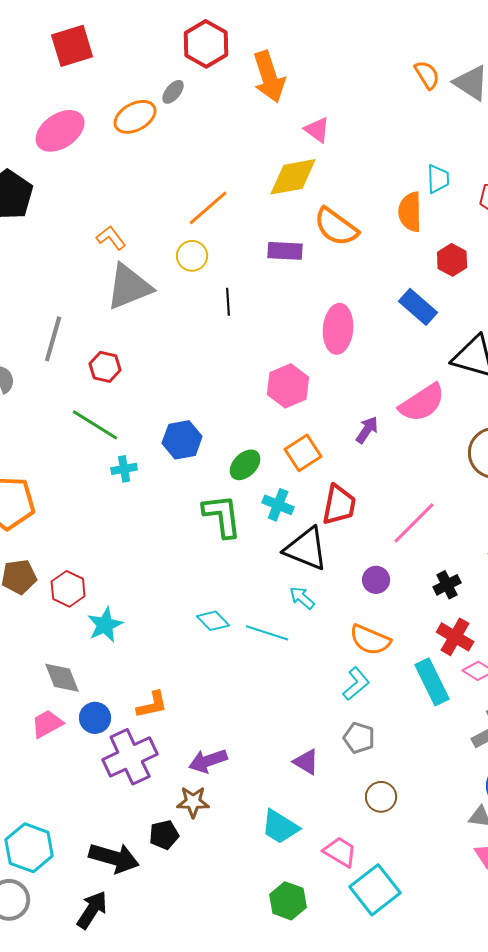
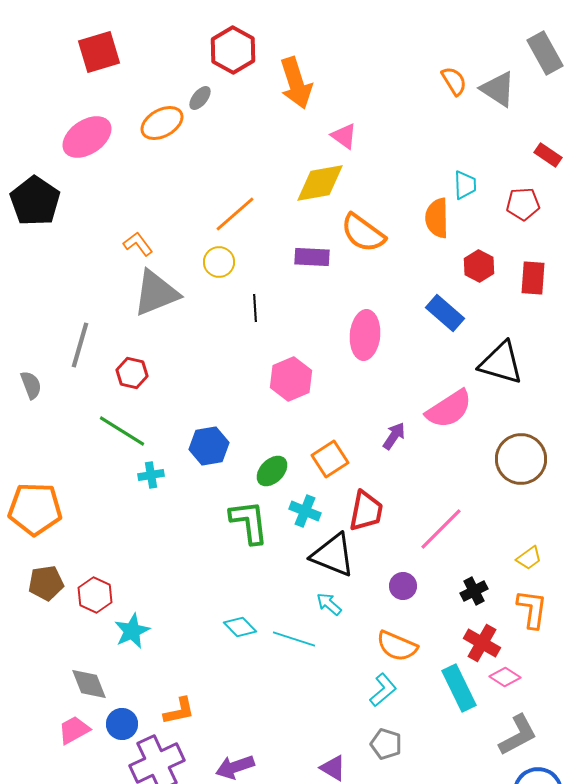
pink hexagon: (288, 386) -> (291, 379), moved

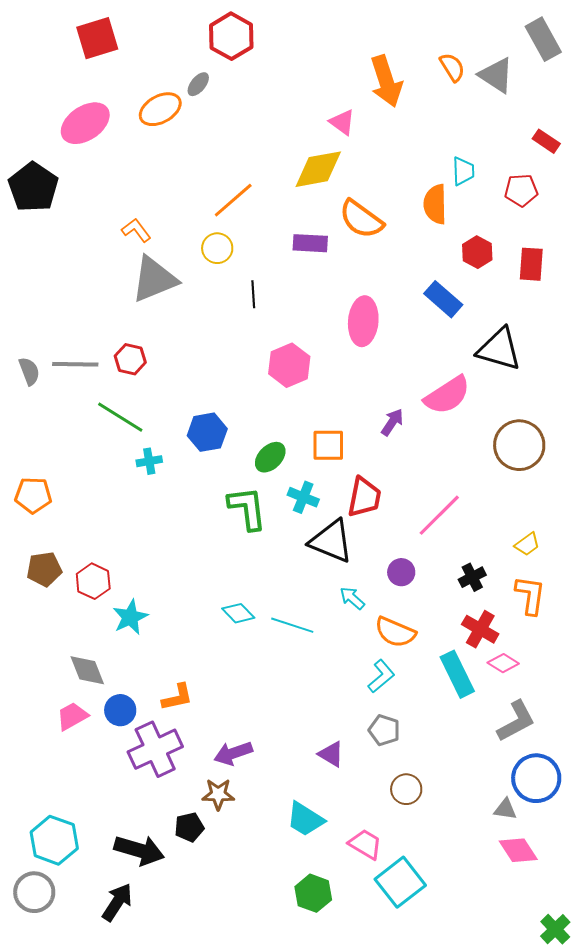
orange arrow: (296, 83) -> (386, 81), moved
gray line: (80, 345) -> (75, 364), moved, turned 75
orange square: (330, 459) -> (328, 445), turned 33
orange pentagon: (35, 509) -> (33, 495), size x0.7
cyan arrow: (329, 604) -> (352, 598), moved

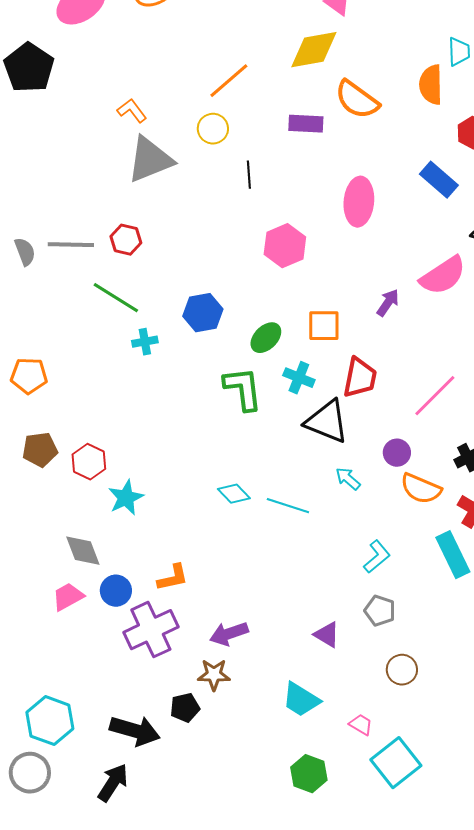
orange semicircle: (395, 632) -> (421, 489), moved
pink trapezoid: (365, 844) -> (361, 725), size x0.7

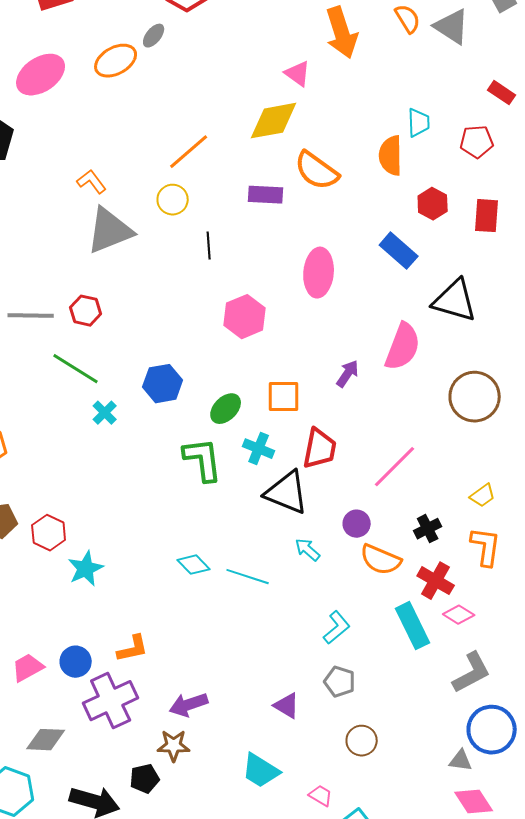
pink semicircle: (443, 276) -> (403, 347), turned -36
cyan cross: (145, 342) -> (105, 413), turned -35
gray diamond: (83, 551) -> (46, 740), moved, turned -66

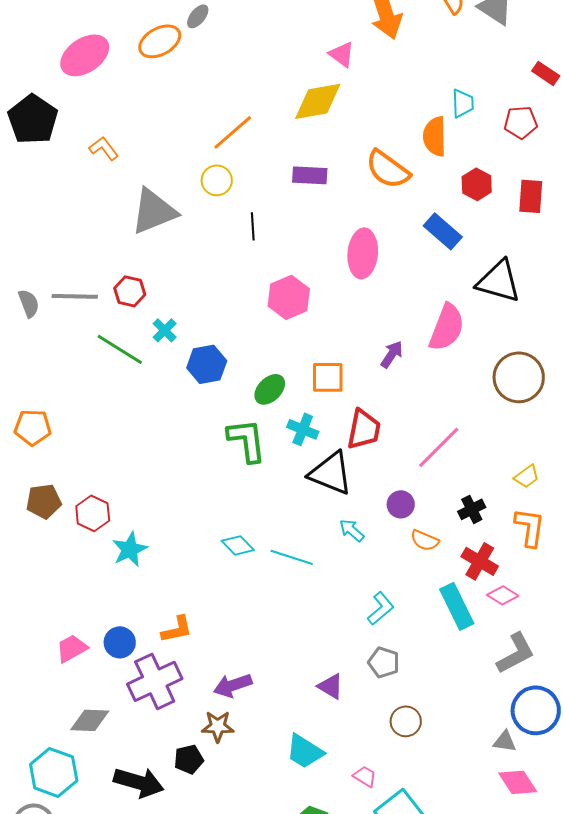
orange semicircle: (317, 171) -> (388, 169), moved
orange L-shape: (92, 182) -> (104, 148), moved
cyan cross: (105, 413) -> (165, 330), moved
orange semicircle: (381, 560) -> (425, 540), size x0.7

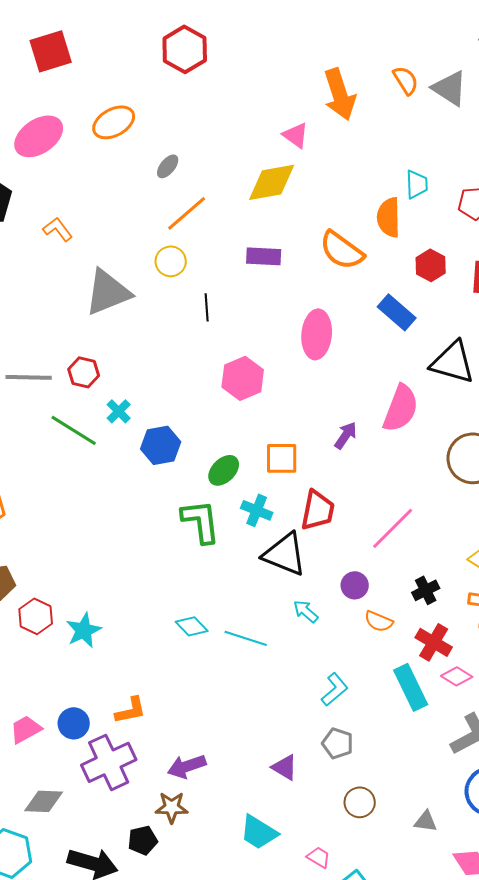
gray ellipse: (198, 16) -> (168, 166), moved
red hexagon: (93, 513) -> (36, 616), moved
gray triangle: (505, 741) -> (426, 821), moved

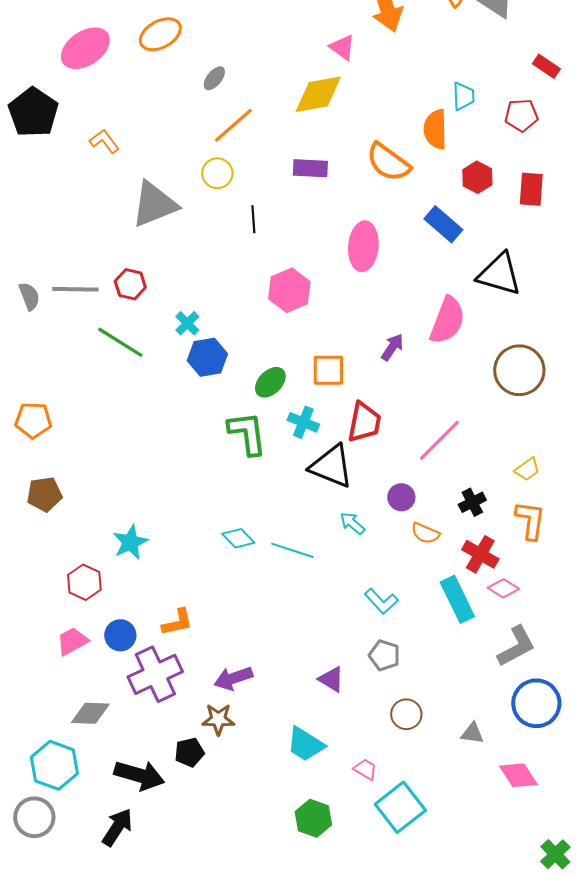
cyan cross: (119, 411) -> (187, 323), moved
red hexagon: (36, 616) -> (84, 582), moved
cyan L-shape: (335, 689) -> (381, 601), turned 88

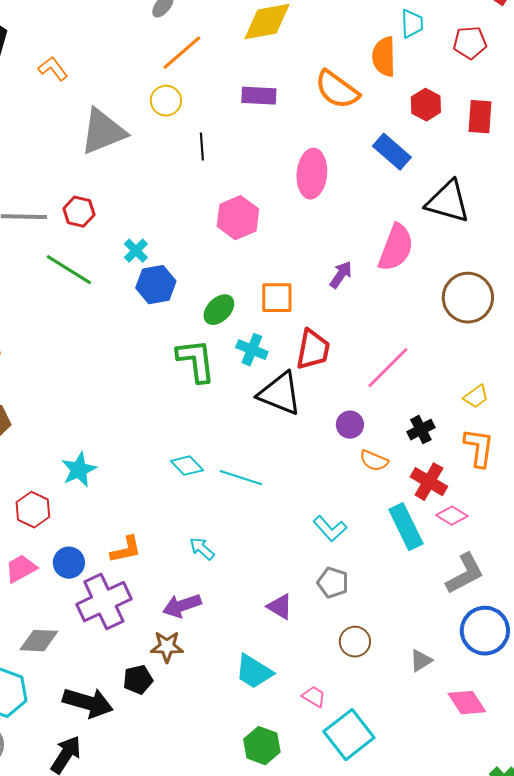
cyan arrow: (352, 523) -> (202, 549), moved
gray triangle: (472, 733) -> (421, 661), turned -40

